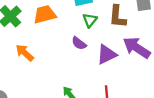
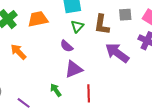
purple triangle: (107, 55) -> (74, 69), moved

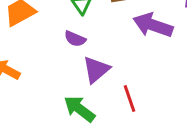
green arrow: (56, 90) -> (79, 109), size x1.5

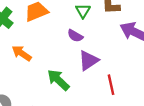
green arrow: (79, 109) -> (58, 80), moved

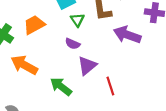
orange arrow: (22, 53) -> (24, 65), size x1.4

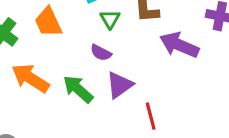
orange trapezoid: (34, 25) -> (48, 22), turned -90
green arrow: (61, 86) -> (78, 89), moved

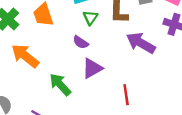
green arrow: (78, 89) -> (60, 84), moved
red line: (151, 116) -> (126, 95), moved

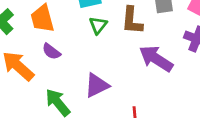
purple semicircle: (81, 42) -> (51, 51), moved

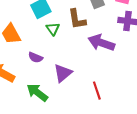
purple semicircle: (51, 51) -> (35, 57), moved

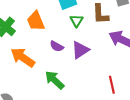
purple triangle: (63, 73) -> (80, 50), moved

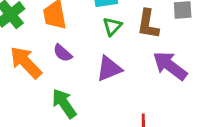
purple semicircle: (57, 46) -> (63, 53), moved

